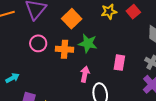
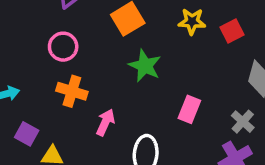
orange cross: (64, 49) -> (72, 91), moved
pink arrow: (85, 74) -> (105, 122), moved

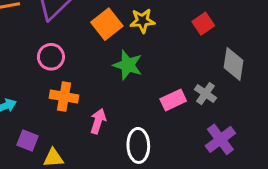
yellow star: (192, 21) -> (142, 21), moved
pink rectangle: (189, 109) -> (173, 100), turned 50
gray cross: (243, 122) -> (206, 94), moved

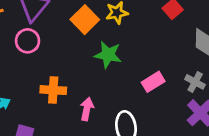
pink circle: (51, 57) -> (28, 41), moved
gray cross: (206, 94) -> (195, 82), moved

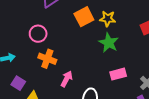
pink circle: (28, 41) -> (38, 34), moved
green star: (108, 55) -> (109, 43), moved

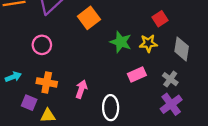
yellow star: (108, 19) -> (148, 43), moved
orange cross: (47, 59) -> (47, 82), moved

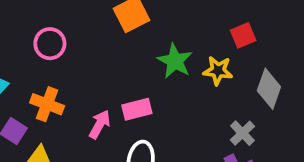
pink rectangle: (137, 75) -> (137, 109), moved

